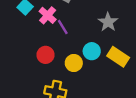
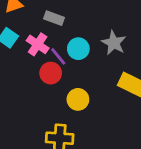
cyan circle: (92, 51) -> (78, 49), moved
red circle: (46, 55) -> (51, 73), moved

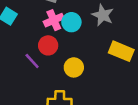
pink cross: (38, 44) -> (54, 20), moved, turned 36
purple line: (58, 56) -> (32, 61), moved

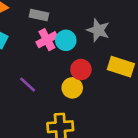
red circle: (48, 45) -> (81, 70), moved

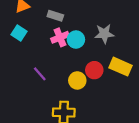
gray star: (98, 30) -> (104, 34), turned -30
red circle: (81, 70) -> (94, 70), moved

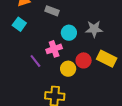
pink cross: (60, 37) -> (54, 49), moved

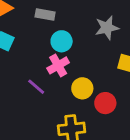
cyan circle: (69, 33) -> (62, 41), moved
red circle: (84, 60) -> (105, 103), moved

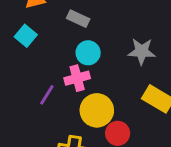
purple line: (36, 87) -> (47, 95), turned 66
yellow circle: (82, 88) -> (97, 110), size x1.4

